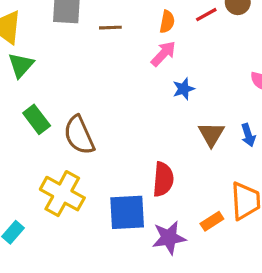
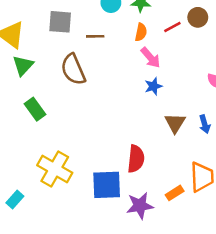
pink arrow: (163, 54) -> (151, 58), moved, turned 95
brown semicircle: (79, 135) -> (73, 69), moved

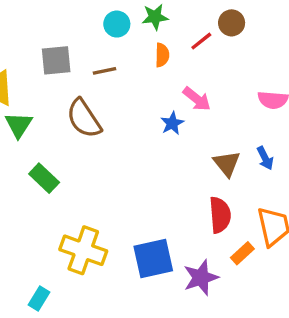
pink arrow: (151, 58) -> (197, 99), moved
blue star: (153, 86) -> (172, 123), moved
red semicircle: (136, 159) -> (220, 215), moved

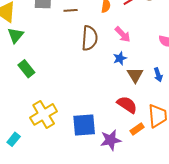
brown semicircle: (84, 118) -> (90, 38), moved, turned -150
blue star: (172, 123) -> (120, 58), moved
red semicircle: (220, 215) -> (127, 105), turned -60
yellow cross: (83, 250) -> (44, 114), turned 32

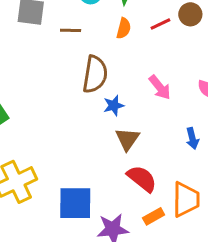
pink arrow: (123, 34) -> (160, 87), moved
blue star: (120, 58) -> (114, 105), moved
brown triangle: (135, 75) -> (127, 139), moved

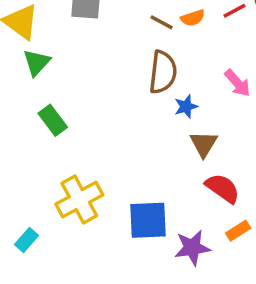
orange semicircle: (124, 28) -> (193, 18), turned 60
brown line: (71, 30) -> (162, 22), moved, turned 30

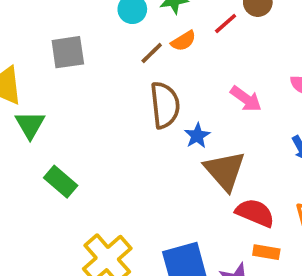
brown line: (162, 22) -> (152, 53), turned -60
brown triangle: (204, 144) -> (225, 171), size x1.4
orange rectangle: (238, 231) -> (266, 252), moved, turned 55

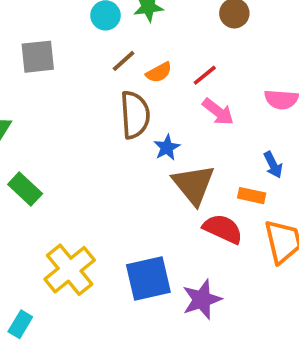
red line: (226, 24) -> (205, 75), moved
orange semicircle: (183, 41) -> (159, 72), moved
orange rectangle: (266, 252) -> (252, 196), moved

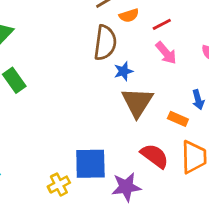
red semicircle: (223, 229) -> (155, 156), moved
yellow cross: (70, 270) -> (59, 185), moved, size x0.6

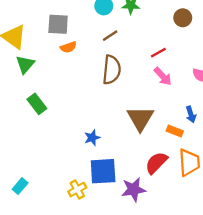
orange semicircle: (129, 15) -> (68, 47), moved
blue star: (123, 71) -> (92, 138), moved
red semicircle: (155, 156) -> (156, 163), turned -80

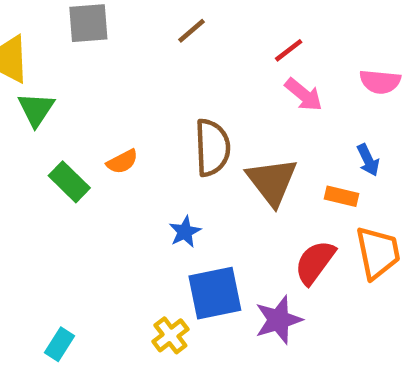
orange semicircle: (68, 47) -> (122, 162), moved
brown semicircle: (112, 70) -> (212, 148), moved

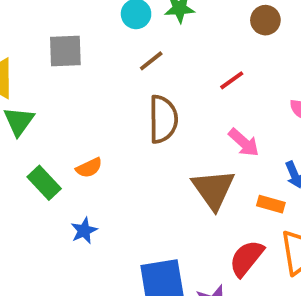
pink arrow: (304, 95) -> (244, 143), moved
brown semicircle: (212, 148) -> (163, 119), moved
blue star: (185, 232) -> (84, 231), moved

